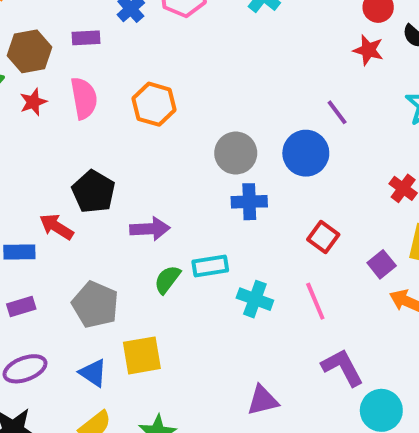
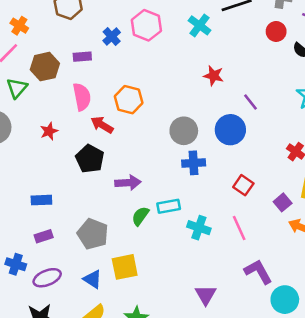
red star: (368, 50) -> (214, 76), moved
red star: (33, 102) -> (49, 131), moved
red arrow: (56, 227) -> (102, 125), moved
purple triangle: (263, 400) -> (206, 295), turned -45

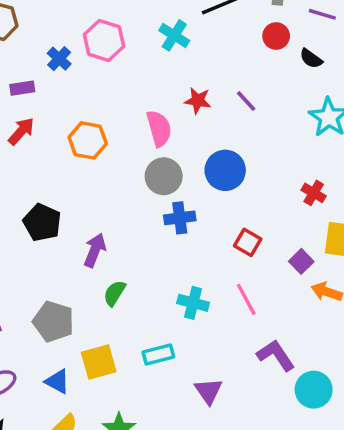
pink semicircle: (82, 97) -> (159, 128), moved
purple line: (250, 102) -> (246, 101), moved
red arrow: (102, 125) -> (21, 131), moved, turned 105
purple arrow: (128, 183) -> (95, 250), turned -60
cyan rectangle: (169, 206) -> (158, 355), moved

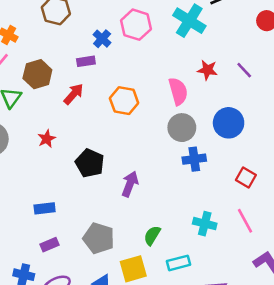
cyan cross: (174, 35) -> (189, 21), size x1.4
purple rectangle: (22, 88) -> (86, 61), moved
green semicircle: (114, 293) -> (152, 235), moved

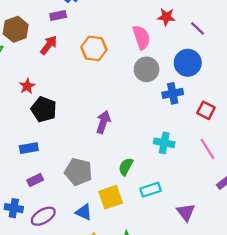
purple line: (244, 70) -> (197, 28), moved
blue cross: (194, 159) -> (173, 93), moved
black pentagon: (90, 163) -> (44, 109), moved
cyan cross: (205, 224) -> (164, 143), moved

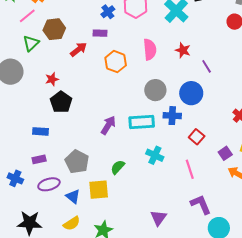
purple rectangle: (58, 15) -> (100, 33), moved
pink semicircle: (141, 37) -> (150, 49), moved
cyan rectangle: (151, 190) -> (142, 122), moved, size x1.4
purple ellipse: (43, 216) -> (49, 184), moved

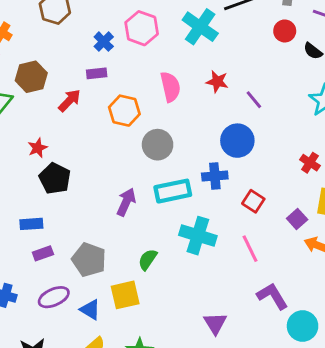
gray circle: (155, 90) -> (158, 145), moved
cyan cross: (155, 155) -> (198, 236), size x1.4
purple rectangle: (39, 159) -> (43, 253), moved

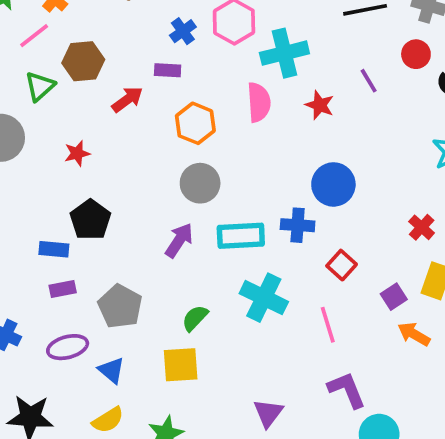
cyan cross: (200, 27) -> (284, 53), moved, turned 32
purple line: (254, 100) -> (369, 81), moved
gray circle: (158, 145) -> (200, 183), moved
black pentagon: (55, 178) -> (90, 220), moved
yellow square: (125, 295) -> (181, 365), moved

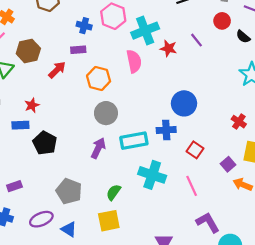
blue cross: (183, 31) -> (84, 26), turned -32
red star: (320, 105) -> (168, 48), moved
blue rectangle: (54, 249) -> (20, 125), moved
purple rectangle: (63, 289) -> (14, 186), moved

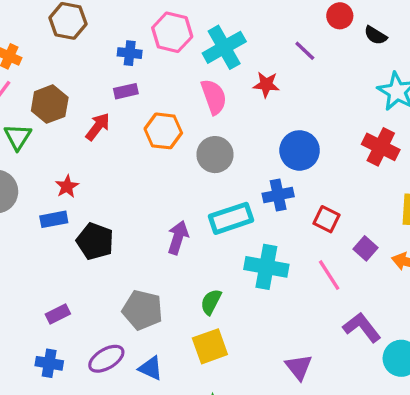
red star: (168, 48) -> (266, 85), moved
gray circle: (106, 113) -> (215, 155), moved
red cross: (239, 122) -> (381, 147), moved, size x1.5
purple square: (228, 164) -> (366, 248), moved

